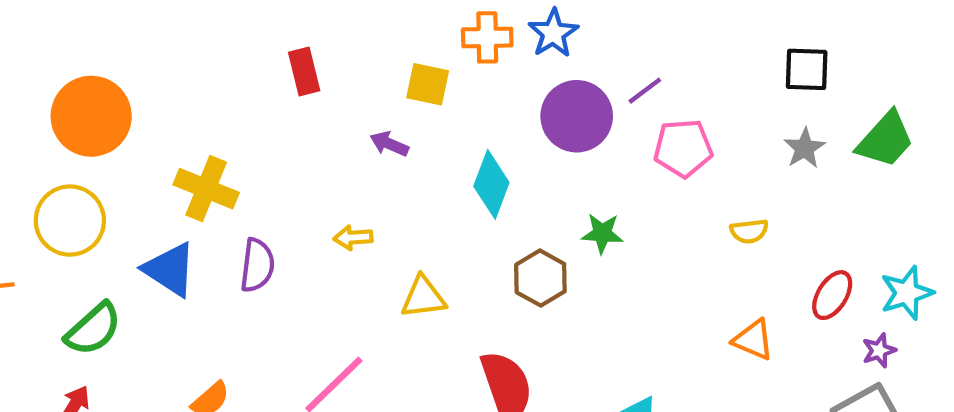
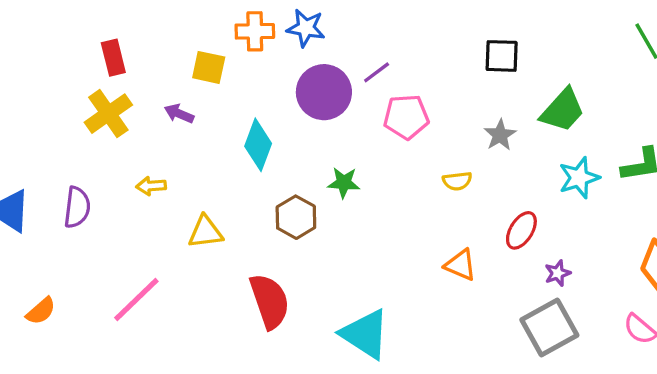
blue star: (553, 33) -> (306, 28), turned -30
gray star: (805, 148) -> (500, 135), moved
yellow cross: (206, 189) -> (108, 114), moved, turned 33
cyan star: (907, 293) -> (579, 178), moved

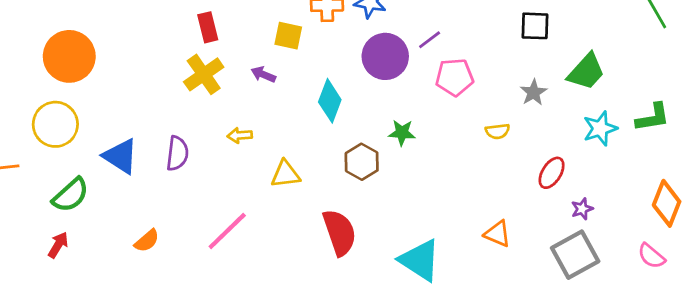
orange triangle: (461, 265) -> (498, 234), moved

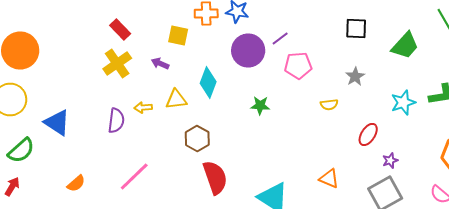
red rectangle: (208, 27) -> (120, 30), turned -30
green trapezoid: (586, 72) -> (405, 46), moved
purple semicircle: (177, 153) -> (116, 120), moved
brown hexagon: (362, 162) -> (197, 138), moved
yellow triangle: (285, 174) -> (176, 100), moved

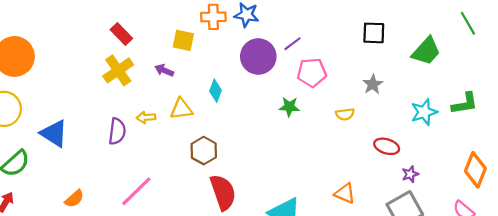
cyan diamond: (208, 82) -> (216, 91), size x0.7
green star: (260, 106) -> (289, 107), moved
red ellipse: (368, 134) -> (387, 146), turned 75

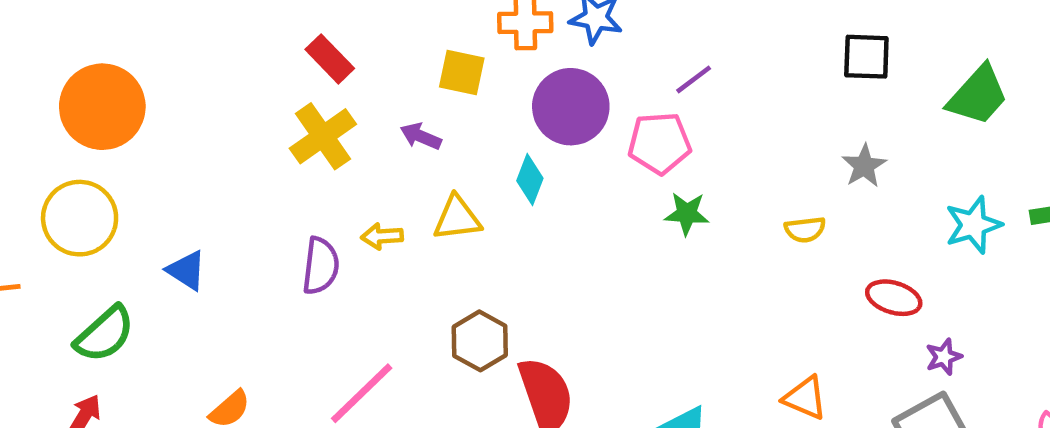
purple circle: (258, 56) -> (571, 107), moved
pink pentagon: (312, 73) -> (659, 143), moved
blue triangle: (54, 133) -> (186, 270), size x0.7
brown hexagon: (204, 151) -> (480, 341), moved

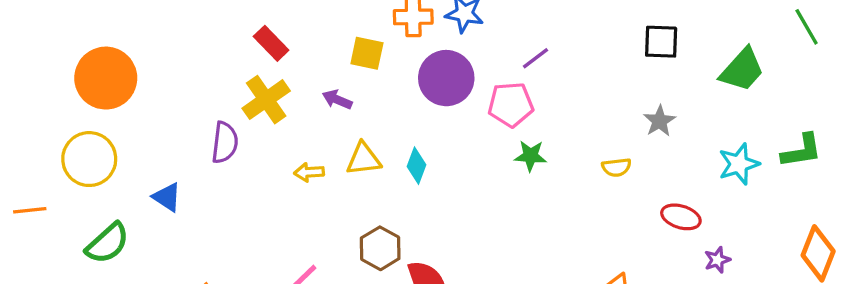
cyan diamond: (530, 179) -> (417, 166), moved
purple semicircle: (321, 266) -> (225, 143), moved

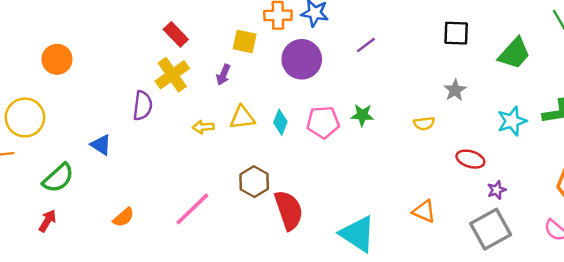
orange circle: (106, 78) -> (57, 59), size x0.7
purple arrow: (337, 100) -> (223, 75), turned -90
pink pentagon: (511, 105) -> (323, 122), moved
yellow circle: (89, 159) -> (25, 117), moved

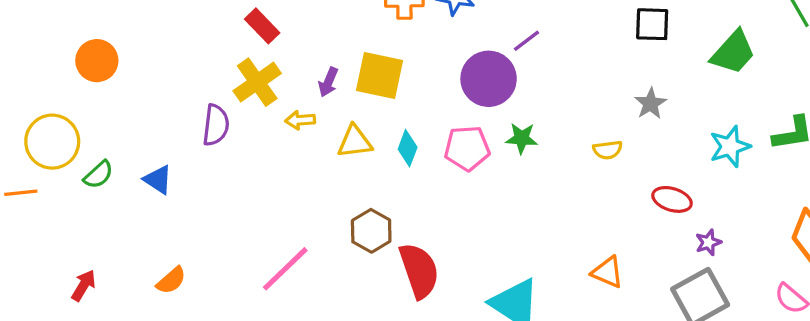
yellow square: (245, 41) -> (379, 75), moved, size x1.4
purple circle: (302, 59) -> (489, 79), moved
yellow arrow: (203, 127) -> (300, 120), moved
green semicircle: (58, 178) -> (98, 175), moved, size x0.7
orange semicircle: (124, 217) -> (171, 280), moved

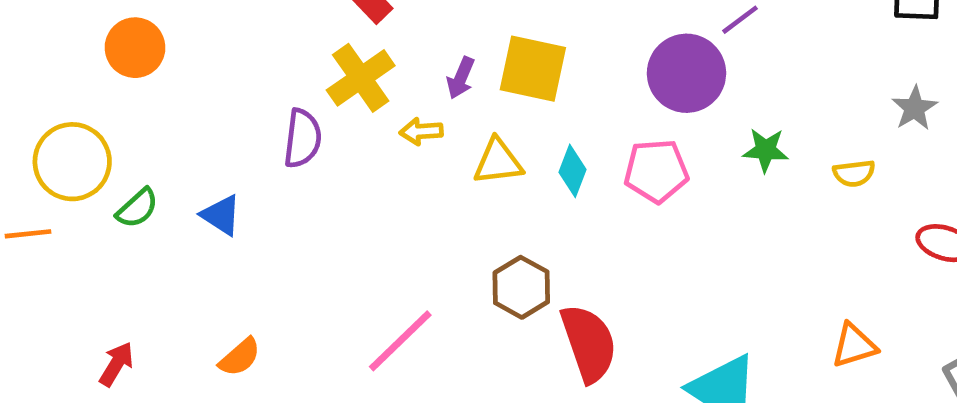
green star: (522, 138) -> (766, 150), moved
orange triangle: (608, 272) -> (854, 345), turned -40

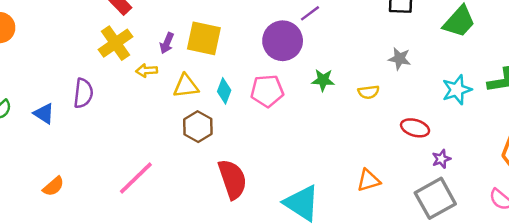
gray star: (915, 108) -> (400, 59), turned -30
purple semicircle: (303, 138) -> (83, 93), moved
brown hexagon: (521, 287) -> (198, 127), moved

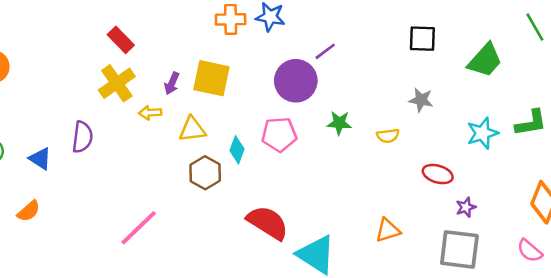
cyan diamond: (224, 91) -> (237, 150), moved
red semicircle: (232, 179) -> (268, 223), moved, turned -39
orange semicircle: (53, 186) -> (29, 211), moved
gray square: (435, 198) -> (459, 249), turned 36

